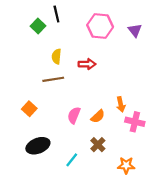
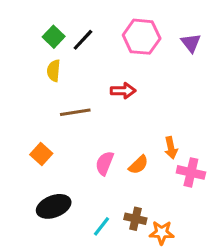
black line: (56, 14) -> (83, 40), moved, turned 56
yellow semicircle: (56, 56) -> (54, 71), moved
brown cross: (98, 145) -> (135, 219), moved, turned -32
orange star: (126, 165) -> (162, 233), moved

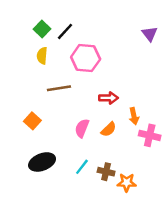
pink hexagon: (142, 37) -> (86, 58), moved
red arrow: (123, 91) -> (109, 98), moved
cyan line: (101, 226) -> (82, 167), moved

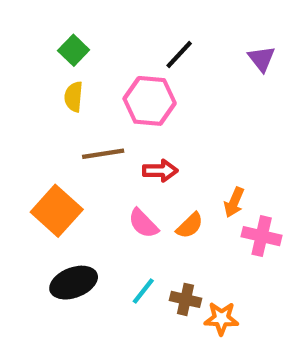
black line: (65, 31) -> (179, 54), moved
red arrow: (109, 98) -> (160, 171), moved
orange arrow: (134, 116) -> (234, 202), turned 35
orange square: (32, 121) -> (57, 211), size x1.6
pink semicircle: (82, 128) -> (143, 223), turned -66

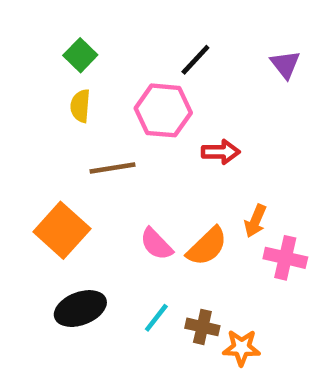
red arrow: (160, 171) -> (221, 152), moved
orange semicircle: (190, 226) -> (207, 246), size x1.4

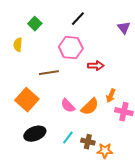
black line: (195, 60) -> (78, 19), moved
yellow semicircle: (80, 106) -> (18, 45), moved

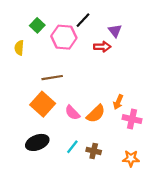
purple triangle: (124, 28) -> (115, 31), moved
pink hexagon: (71, 48) -> (64, 37), moved
red arrow: (96, 66) -> (102, 47), moved
orange square: (27, 100) -> (43, 104), moved
orange star: (105, 151) -> (131, 158), moved

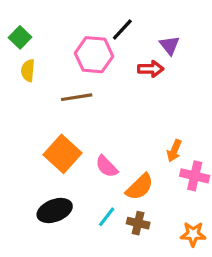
green square: (37, 25) -> (20, 37), moved
brown line: (52, 78) -> (77, 97), moved
orange semicircle: (96, 114) -> (140, 187), moved

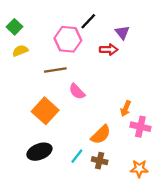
yellow semicircle: (28, 70) -> (20, 51), turned 63
pink semicircle: (107, 166) -> (77, 91), moved

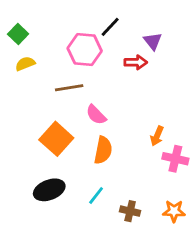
orange semicircle: (101, 135) -> (103, 150), moved, turned -35
brown cross: (100, 161) -> (130, 211), moved

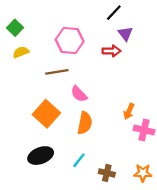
black line: (110, 27) -> (114, 13), moved

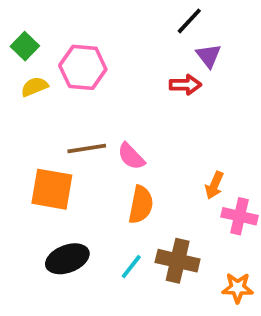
pink hexagon: (70, 41) -> (83, 67), moved
brown line: (57, 72) -> (87, 149), moved
orange square: (46, 114) -> (52, 189), moved, turned -32
brown cross: (107, 173) -> (178, 261), moved, size x1.5

